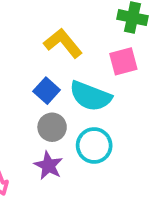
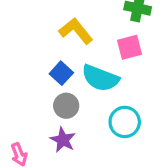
cyan circle: (94, 145) -> (125, 122), moved

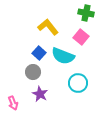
pink square: (130, 47) -> (81, 37), turned -35
gray circle: (66, 106) -> (33, 72), moved

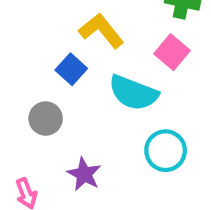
blue square: (39, 53) -> (71, 69), moved
gray circle: (33, 72) -> (46, 119), moved

